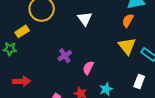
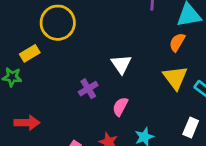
white triangle: (85, 19) -> (121, 64), moved

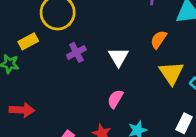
orange semicircle: (177, 42) -> (159, 40), moved
purple cross: (88, 89) -> (76, 52), moved

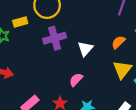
purple cross: (76, 52) -> (55, 38), size x1.5

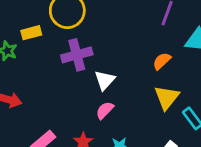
white triangle: (85, 49) -> (105, 80), moved

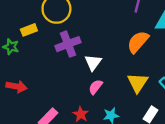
orange semicircle: (162, 61) -> (138, 42), size x1.5
yellow triangle: (167, 98) -> (138, 83), moved

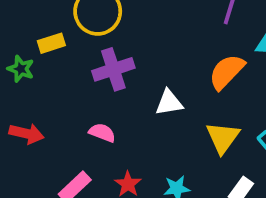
white triangle: (93, 62) -> (169, 103), moved, turned 42
pink semicircle: (96, 87) -> (102, 133), moved, turned 70

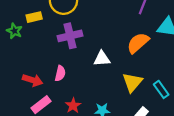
pink semicircle: (102, 133) -> (60, 73), turned 77
red arrow: (26, 134) -> (33, 80), moved

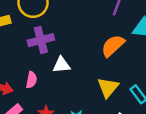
white triangle: (102, 59) -> (62, 65), moved

